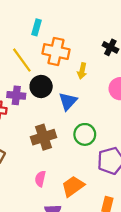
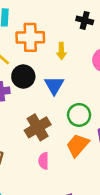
pink semicircle: (40, 179) -> (44, 161), moved
orange trapezoid: (73, 186) -> (77, 145), moved

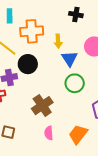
blue triangle: (54, 85) -> (69, 59), moved
green circle: (79, 115) -> (75, 83), moved
orange trapezoid: (77, 145) -> (78, 134), moved

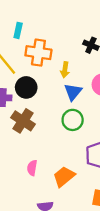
brown cross: (42, 106) -> (23, 121), moved, turned -35

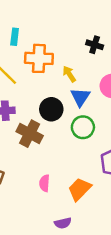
yellow arrow: (65, 70) -> (69, 74), turned 144
black circle: (26, 87) -> (51, 109), moved

